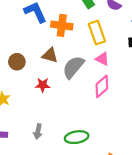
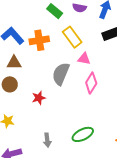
brown triangle: (50, 55) -> (14, 63), moved

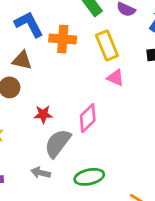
gray semicircle: (61, 74) -> (58, 143), moved
pink diamond: (91, 83) -> (88, 118), moved
gray arrow: (47, 140) -> (41, 173), turned 96

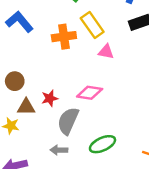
orange cross: (63, 39) -> (64, 37), moved
brown triangle: (22, 60) -> (26, 107), moved
pink diamond: (88, 118) -> (90, 93), turned 65

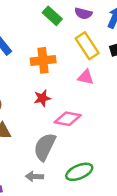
yellow rectangle: (92, 25) -> (87, 46), moved
red star: (50, 98) -> (42, 98), moved

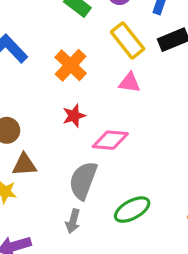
orange cross: (43, 60) -> (71, 65), turned -35
gray arrow: (34, 176) -> (73, 221), turned -72

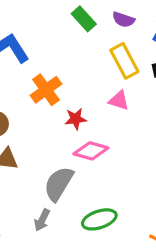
orange cross: (71, 65) -> (46, 90), moved
red star: (74, 116) -> (76, 119), moved

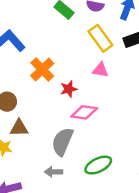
gray arrow: (42, 220) -> (54, 172), turned 72

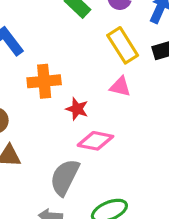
orange cross: (42, 69) -> (44, 81), turned 35
red star: (69, 89) -> (77, 109), turned 30

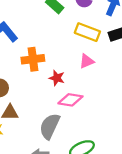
yellow rectangle: (123, 45) -> (87, 32), turned -35
pink triangle: (120, 87) -> (87, 61), turned -35

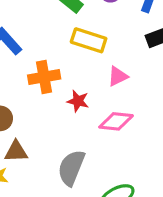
yellow rectangle: (87, 32) -> (89, 40), moved
pink diamond: (70, 100) -> (116, 121), moved

